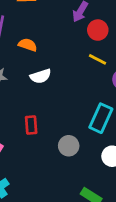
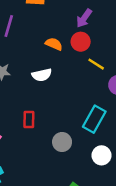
red circle: (98, 30) -> (81, 42), moved
orange semicircle: (28, 45) -> (54, 44), moved

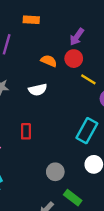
gray circle: (62, 142) -> (55, 172), moved

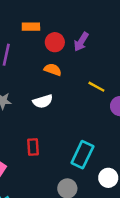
red circle: (74, 59) -> (55, 42), moved
cyan rectangle: (87, 131) -> (82, 155), moved

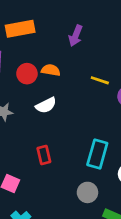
orange rectangle: (31, 27) -> (20, 29), size x1.5
red circle: (55, 42) -> (27, 74), moved

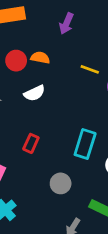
red rectangle: (44, 155) -> (31, 143), turned 36
gray circle: (87, 192) -> (61, 183), moved

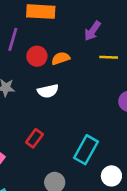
orange semicircle: (40, 58) -> (61, 58), turned -42
yellow line: (90, 69) -> (109, 57), moved, turned -30

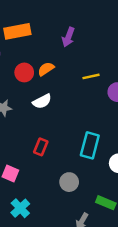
yellow line: (109, 57) -> (91, 76), moved

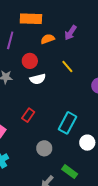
orange semicircle: (46, 69) -> (48, 39), moved
red circle: (24, 72) -> (30, 61), moved
yellow line: (91, 76) -> (67, 67), moved, turned 48

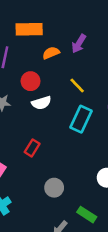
cyan rectangle: (68, 123) -> (81, 119), moved

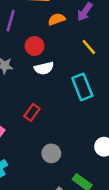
yellow line: (77, 86) -> (89, 47), moved
cyan rectangle: (81, 119) -> (82, 87), turned -50

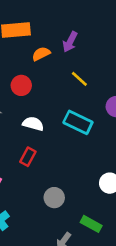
white semicircle: (44, 68) -> (33, 124), moved, turned -144
cyan rectangle: (82, 87) -> (78, 122), turned -35

